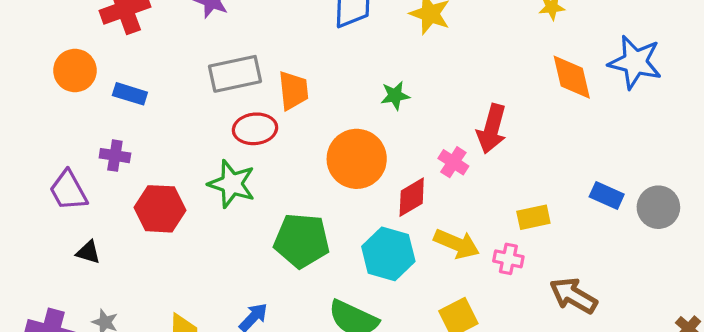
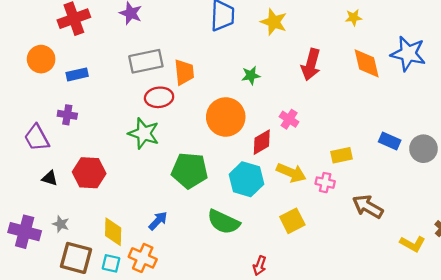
blue rectangle: (130, 94) -> (77, 74), turned -30
red arrow: (492, 129) -> (311, 65), moved
red hexagon: (160, 209) -> (89, 173), moved

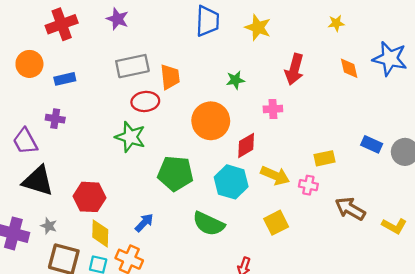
orange diamond: (367, 63) -> (349, 68), size x0.7
pink cross: (289, 119) -> (273, 109), moved, turned -36
red hexagon: (89, 173) -> (90, 197), moved
black triangle: (50, 178) -> (38, 181), size x2.0
yellow L-shape: (413, 244) -> (394, 226), moved

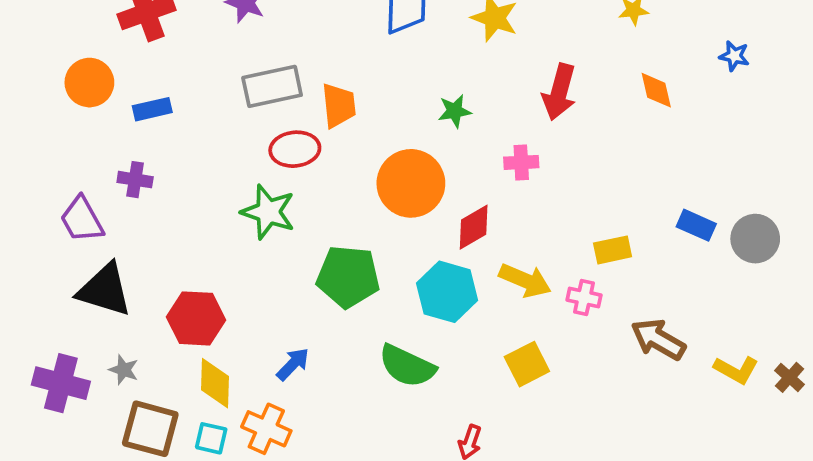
blue star: (390, 59) -> (734, 56), moved, size x0.5

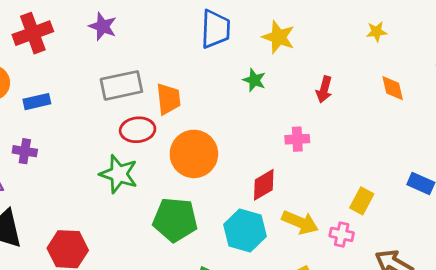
red arrow: (559, 92) -> (324, 89), size x0.7
green star: (455, 111) -> (254, 80), moved, turned 30
orange circle: (411, 183) -> (194, 154), moved
yellow rectangle: (613, 250) -> (362, 201), turned -50

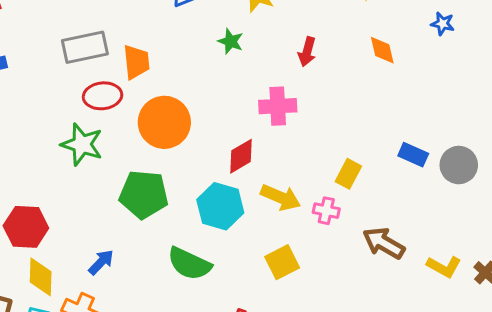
pink cross: (297, 139) -> (278, 106), size x1.4

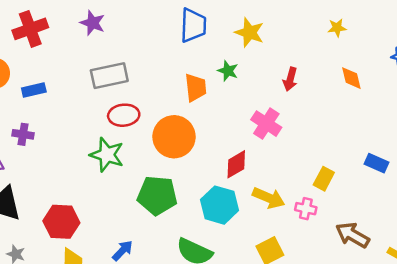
orange trapezoid: (136, 62) -> (196, 88), moved
pink cross: (278, 106) -> (266, 124), turned 36

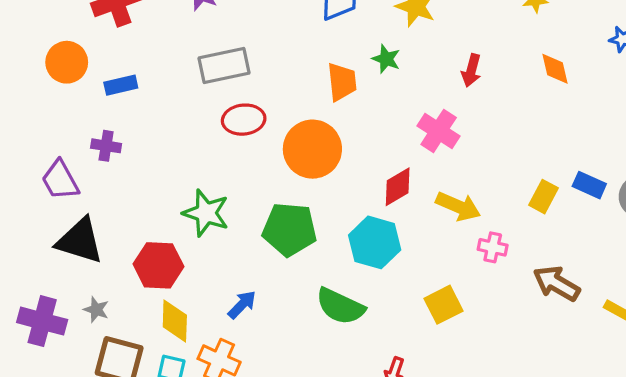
green star: (107, 155) -> (206, 213), moved
yellow rectangle: (324, 179) -> (543, 197), moved
yellow arrow: (269, 198) -> (458, 206), moved

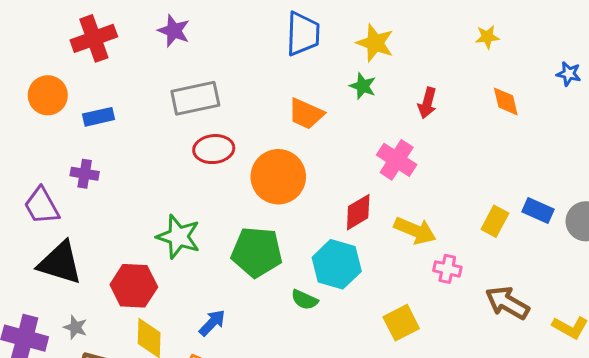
green star: (386, 59) -> (363, 86), moved
orange trapezoid: (342, 82) -> (306, 114), turned 120
green semicircle: (340, 306) -> (304, 300), moved, size x0.6

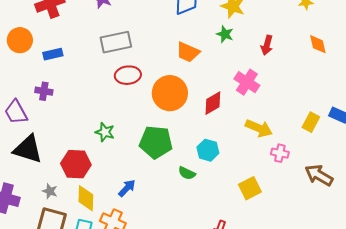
red diamond: (358, 212) -> (213, 103), moved
green star: (178, 237) -> (105, 132), size x0.7
cyan hexagon: (337, 264) -> (208, 150), size x0.7
gray star: (75, 327) -> (50, 191), moved

